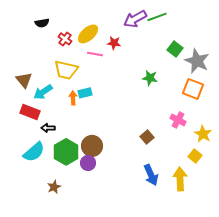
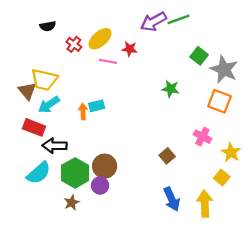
yellow trapezoid: (66, 70) -> (44, 80), moved
black arrow: (48, 128) -> (55, 146), size x1.5
brown star: (54, 187) -> (72, 203), moved

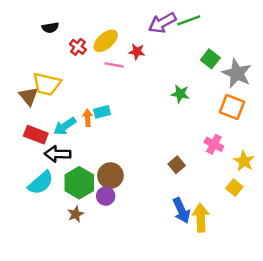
cyan arrow: (49, 105) -> (65, 126), moved
yellow arrow: (205, 204) -> (201, 218), moved

